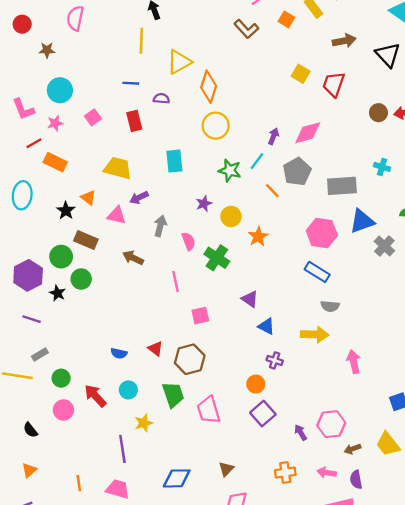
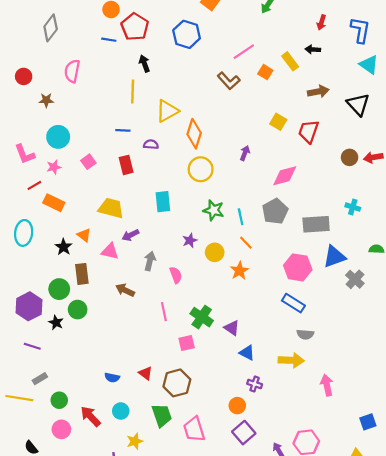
purple arrow: (273, 136) -> (245, 153), moved
cyan line: (257, 161) -> (241, 217), moved, turned -49
orange line: (272, 191) -> (246, 243), moved
brown rectangle: (86, 240) -> (82, 274), turned 60
green cross: (217, 258) -> (202, 317), moved

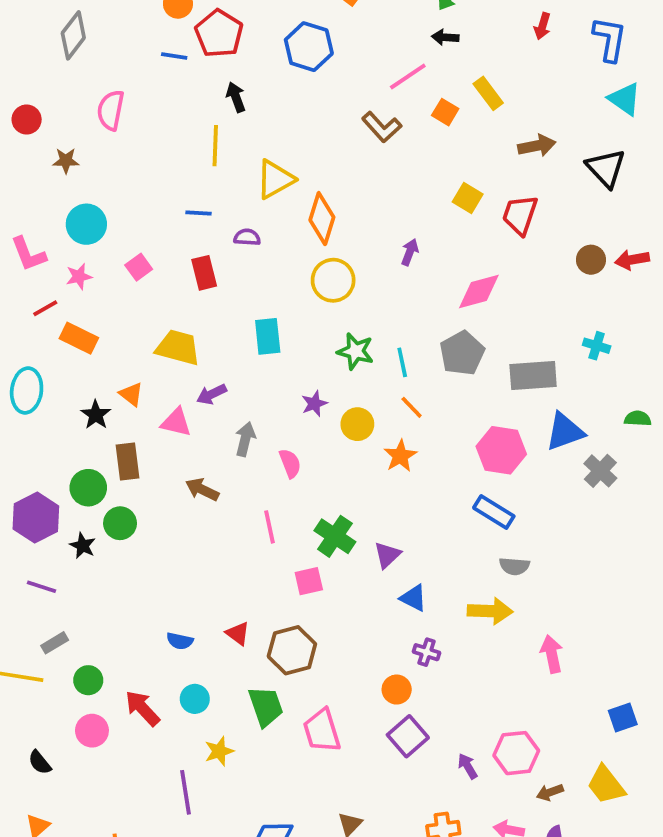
black arrow: (313, 49) -> (445, 37), moved
purple triangle: (232, 328) -> (387, 555), turned 42

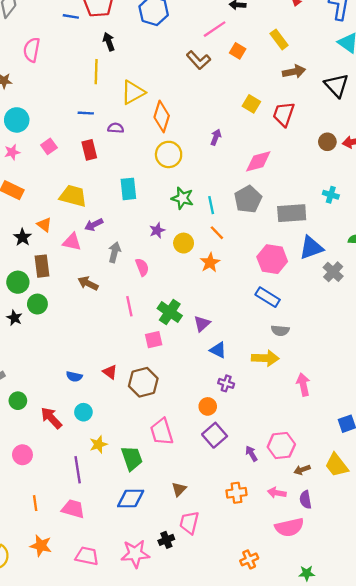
yellow rectangle: (488, 93) -> (279, 39), moved
green trapezoid: (266, 706) -> (132, 458), moved
pink circle: (92, 731) -> (22, 455), moved

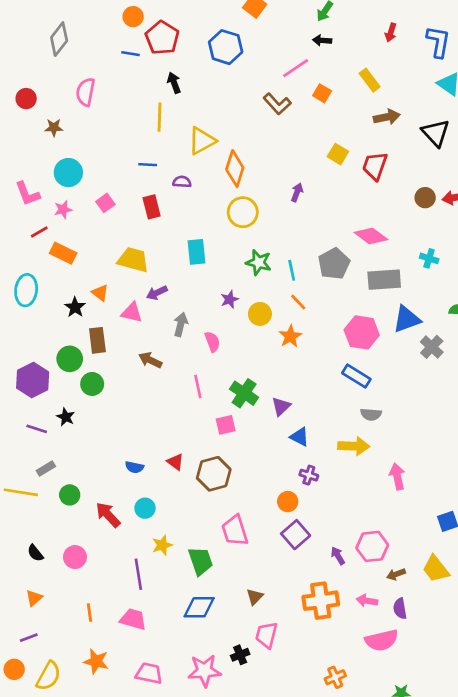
pink diamond: (258, 161) -> (371, 236), moved, turned 52
black star: (14, 318) -> (66, 417), moved
orange cross: (236, 493) -> (321, 601), size x1.5

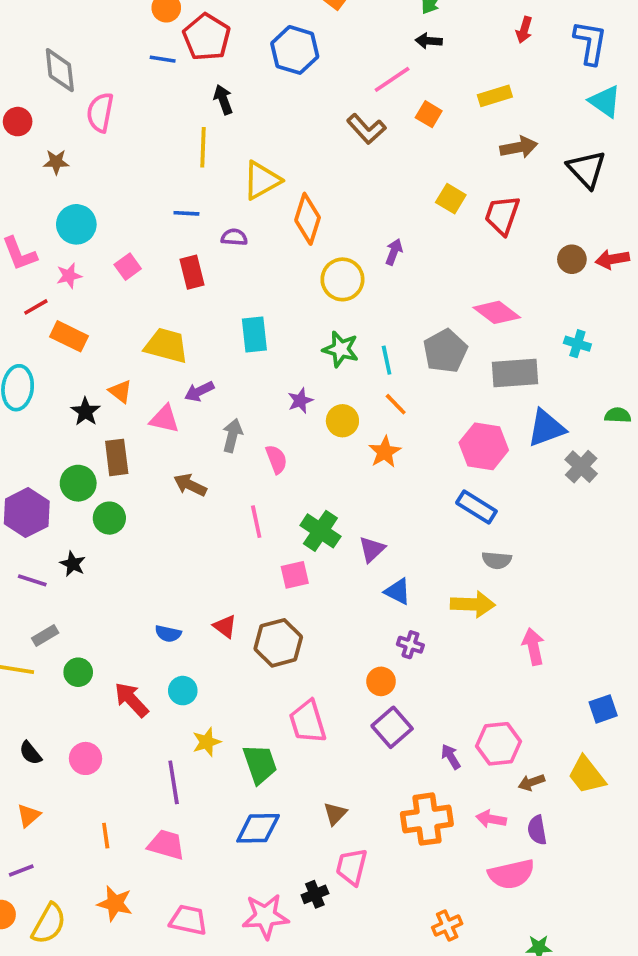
gray diamond: (59, 39) -> (60, 70), moved, turned -44
yellow rectangle: (370, 80) -> (495, 96), turned -70
yellow circle: (243, 212) -> (342, 279), moved

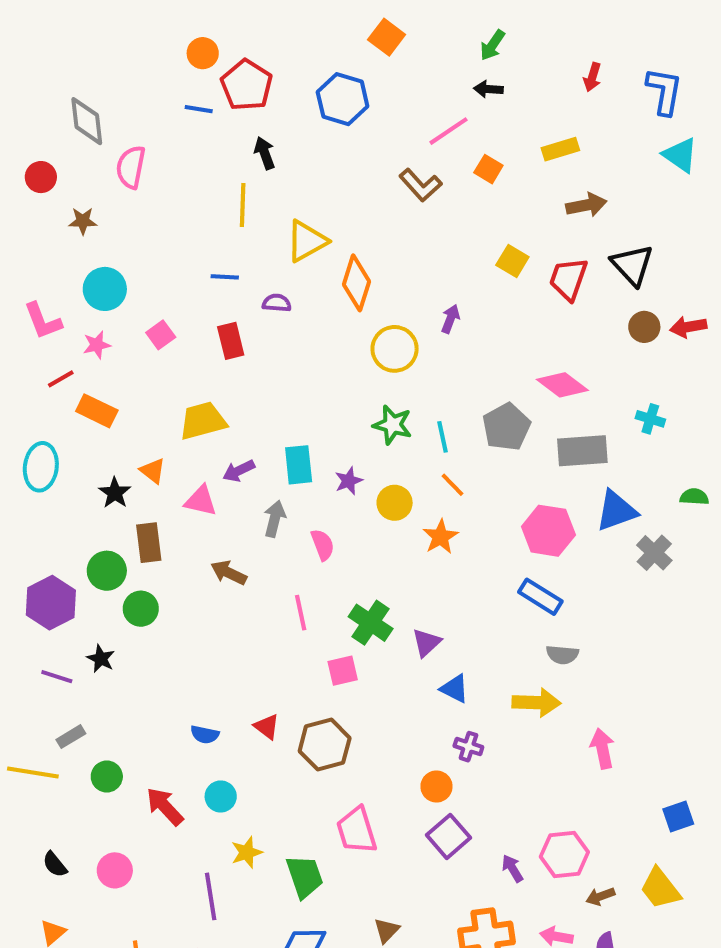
black triangle: (587, 169) -> (632, 265), moved
cyan rectangle: (254, 334) -> (299, 465), moved
yellow trapezoid: (166, 345) -> (203, 421), turned -30

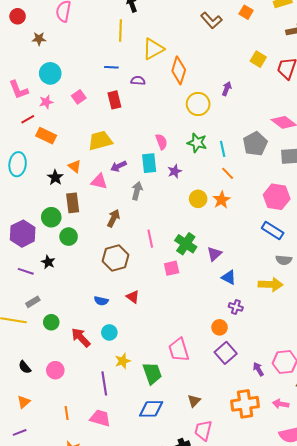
yellow circle: (395, 503) -> (198, 199), moved
pink semicircle: (323, 545) -> (161, 142), moved
brown arrow: (229, 573) -> (113, 218), turned 90
brown hexagon: (325, 745) -> (115, 258), moved

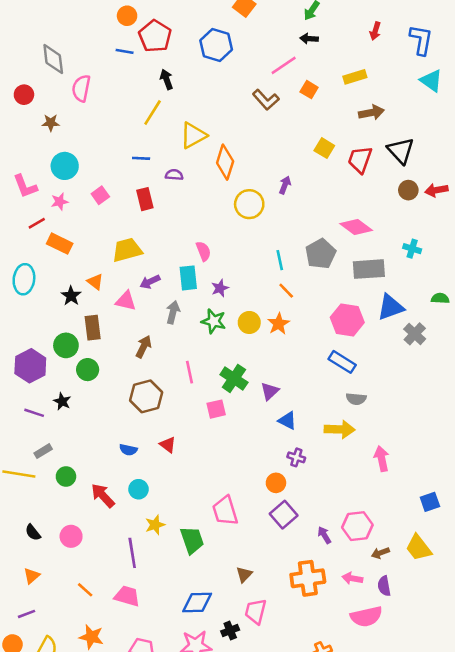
yellow line: (121, 31) -> (153, 112), turned 30
green star: (197, 143) -> (214, 321), moved
blue diamond: (151, 409) -> (197, 603), moved
orange line: (67, 413) -> (85, 590), turned -40

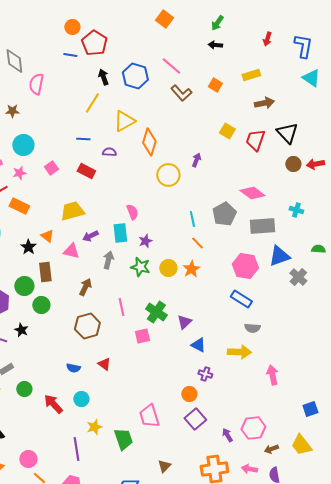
blue hexagon: (216, 45) -> (135, 76), moved
pink line: (284, 65) -> (171, 66), moved, turned 75
red rectangle: (145, 199) -> (86, 171), turned -48
pink circle: (71, 536) -> (28, 459), moved

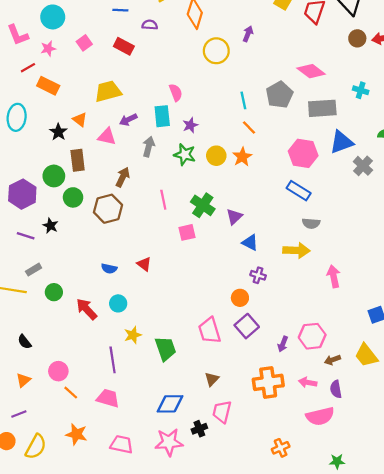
brown hexagon: (87, 326) -> (108, 209), moved
pink trapezoid: (149, 416) -> (210, 331), moved
purple arrow: (227, 435) -> (283, 344), turned -128

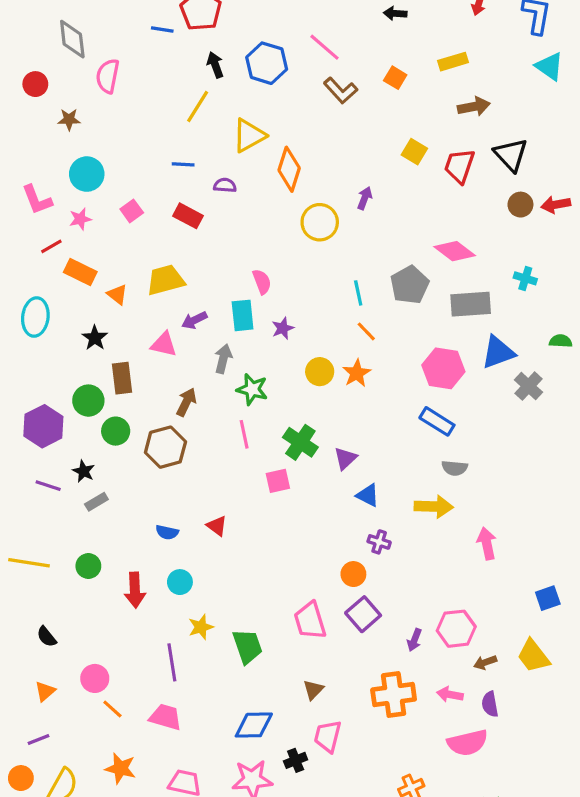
orange triangle: (80, 120) -> (117, 295), moved
green star: (185, 155) -> (252, 389), moved
gray rectangle: (34, 270) -> (96, 502), moved
red arrow: (87, 309) -> (135, 590), turned -140

